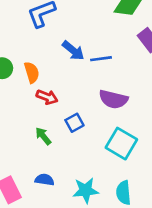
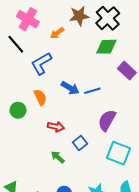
orange semicircle: (32, 72) -> (40, 97), moved
purple semicircle: (113, 99) -> (107, 120), turned 115

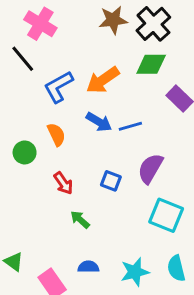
orange arrow: (57, 33) -> (103, 80), moved, size x1.6
red arrow: (56, 127) -> (63, 183), moved, turned 42
blue square: (80, 143) -> (111, 181), moved, turned -32

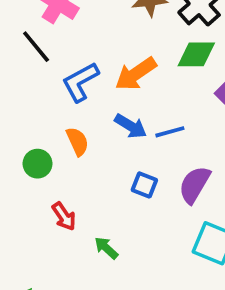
blue square: (111, 181) -> (144, 185), moved
red arrow: (63, 183) -> (64, 216), moved

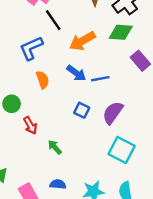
black line: (36, 47) -> (53, 20), moved
blue L-shape: (80, 82) -> (31, 48), moved
green circle: (38, 164) -> (12, 104), moved

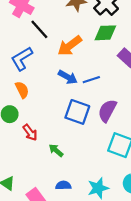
orange semicircle: (43, 80) -> (22, 90), moved
blue square: (82, 110) -> (77, 112), size x1.6

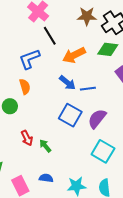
red arrow: (30, 133) -> (27, 138), moved

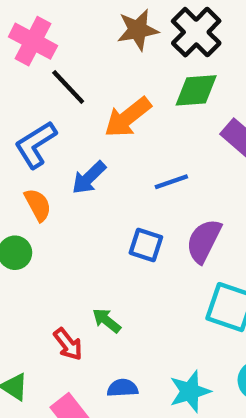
blue arrow: (67, 83) -> (89, 178), moved, turned 108
blue square: (70, 115) -> (146, 245), size x0.7
red arrow: (27, 138) -> (68, 344), moved

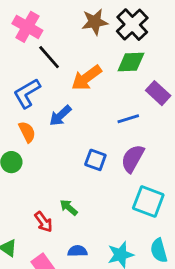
blue line: (171, 182) -> (128, 119), moved

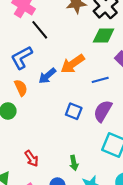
orange arrow: (87, 78) -> (73, 64), moved
green arrow: (69, 208) -> (74, 163), moved, turned -144

